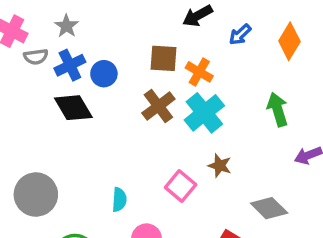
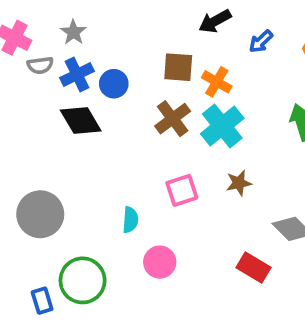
brown star: (220, 166) -> (239, 183), turned -30
pink square: (181, 186) -> (182, 190), moved, turned 32

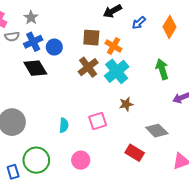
pink square: (182, 190) -> (98, 121), moved
pink circle: (160, 262) -> (81, 160), moved

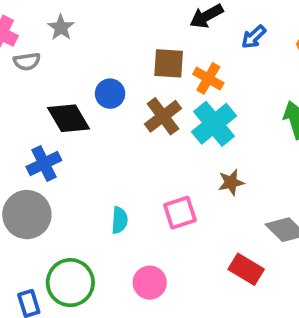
blue cross: (33, 42) -> (44, 164), moved
blue circle: (54, 47) -> (110, 94), moved

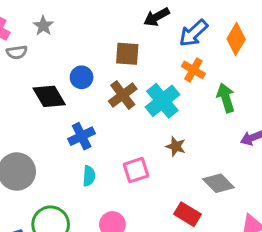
blue arrow: (254, 37) -> (193, 33), size x1.5
orange cross: (208, 78) -> (193, 70), moved
blue cross: (44, 164) -> (82, 136), moved
brown star: (231, 182) -> (176, 146), turned 30

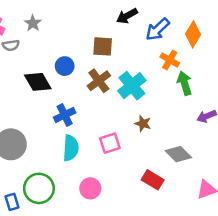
orange cross: (193, 70) -> (170, 60), moved
cyan semicircle: (89, 176) -> (71, 148), size x1.5

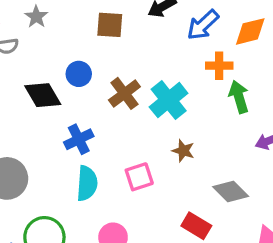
orange diamond: (193, 34) -> (250, 31), turned 45
brown square: (103, 46) -> (110, 25), moved
orange cross: (170, 60) -> (219, 66), turned -30

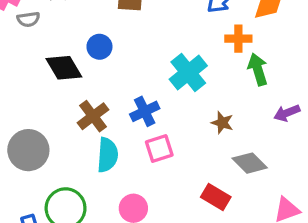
brown cross: (124, 93) -> (93, 116), moved
blue cross: (79, 139) -> (145, 111), moved
brown star: (183, 151) -> (222, 123), moved

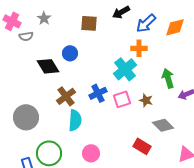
orange cross: (238, 39) -> (139, 48), moved
green arrow: (258, 69) -> (168, 78), moved
pink square: (159, 148) -> (122, 99), moved

